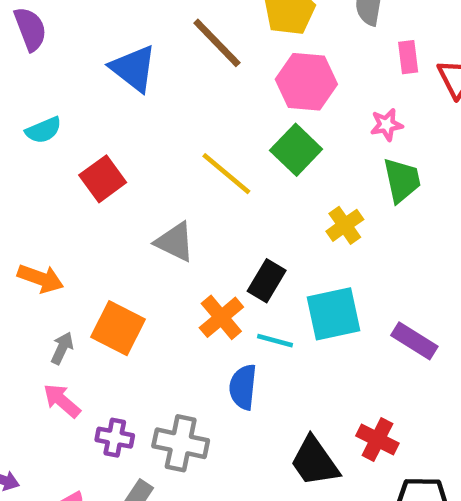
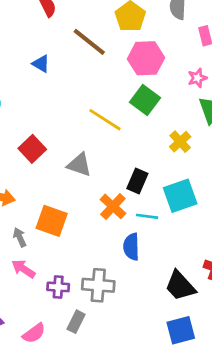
blue triangle: (133, 68) -> (41, 64), size x0.6
red square: (103, 179) -> (32, 149), moved
gray arrow: (62, 348) -> (20, 237), turned -42

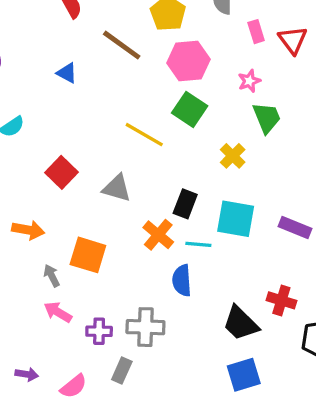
cyan square: (180, 196) -> (236, 219), turned 32

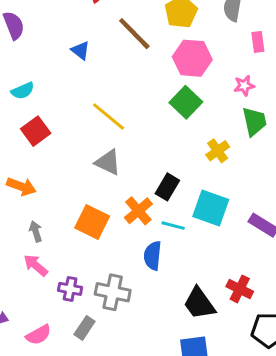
yellow line: (144, 135) -> (109, 117), moved
red square: (61, 172) -> (36, 131), moved
orange square: (88, 255) -> (92, 222), moved

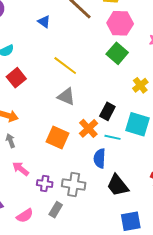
gray arrow: (36, 231) -> (11, 141), moved
black trapezoid: (199, 303) -> (118, 185), moved

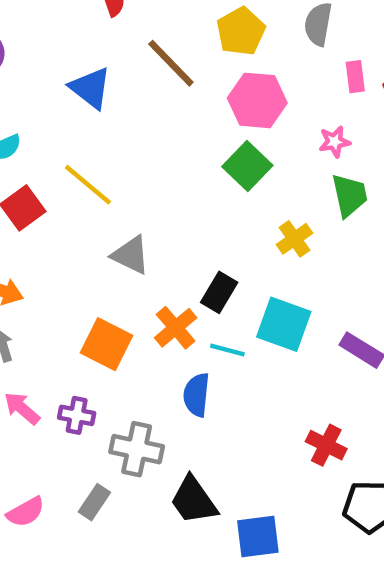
blue triangle: (44, 22) -> (90, 88), size x1.5
yellow line: (65, 66) -> (88, 185), moved
purple cross: (45, 184) -> (77, 415), moved
black trapezoid: (118, 185) -> (194, 500), moved

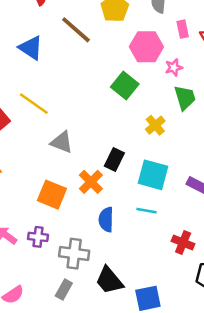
pink hexagon: (257, 100) -> (146, 47), moved
cyan line: (227, 350) -> (146, 211), moved
gray rectangle: (94, 502) -> (64, 289), moved

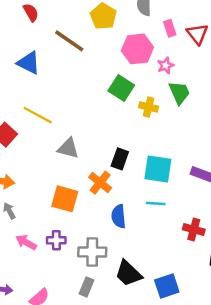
yellow cross: (155, 125) -> (149, 107), moved, turned -30

